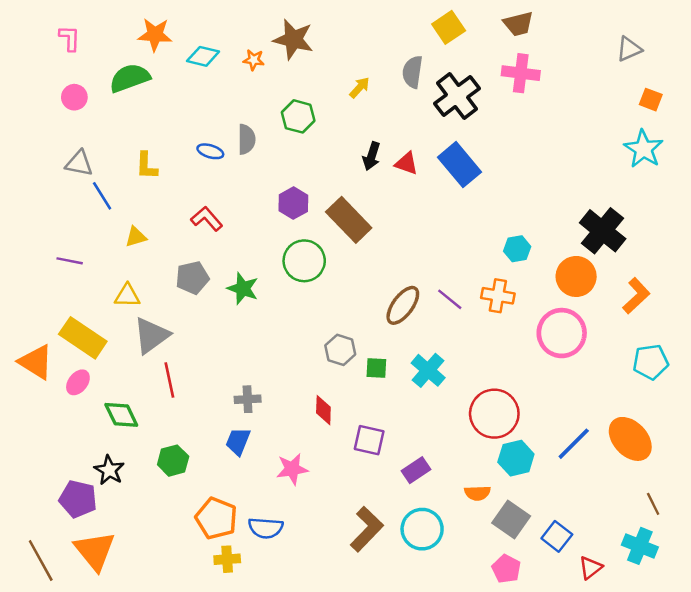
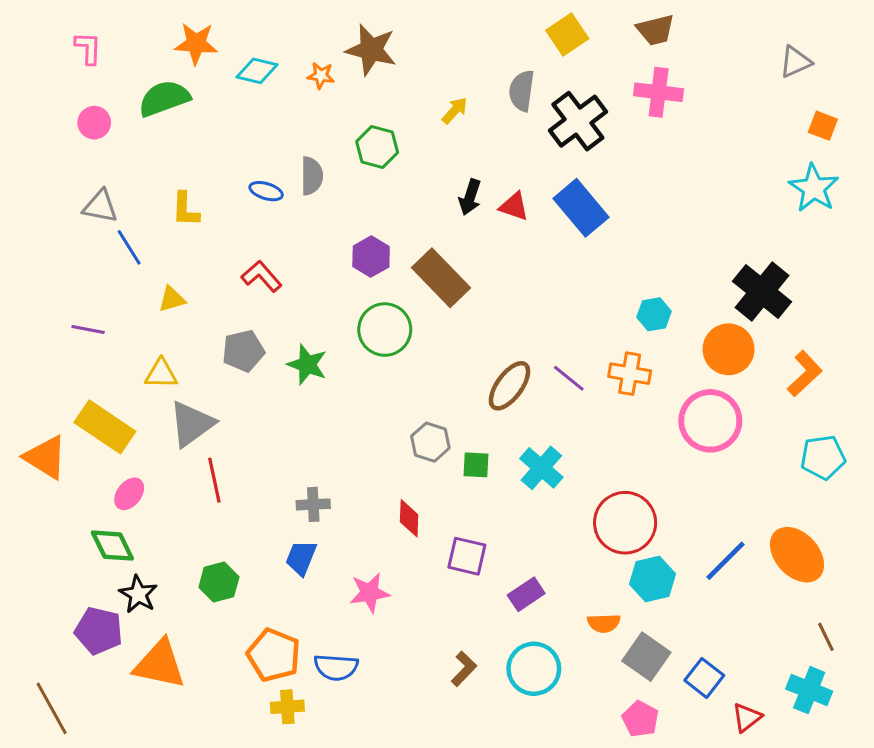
pink ellipse: (78, 382) -> (129, 494), moved
green diamond: (121, 415) -> (112, 546), moved
brown L-shape: (367, 529) -> (464, 669), size x0.6
orange triangle: (95, 551) -> (160, 664), moved, turned -39

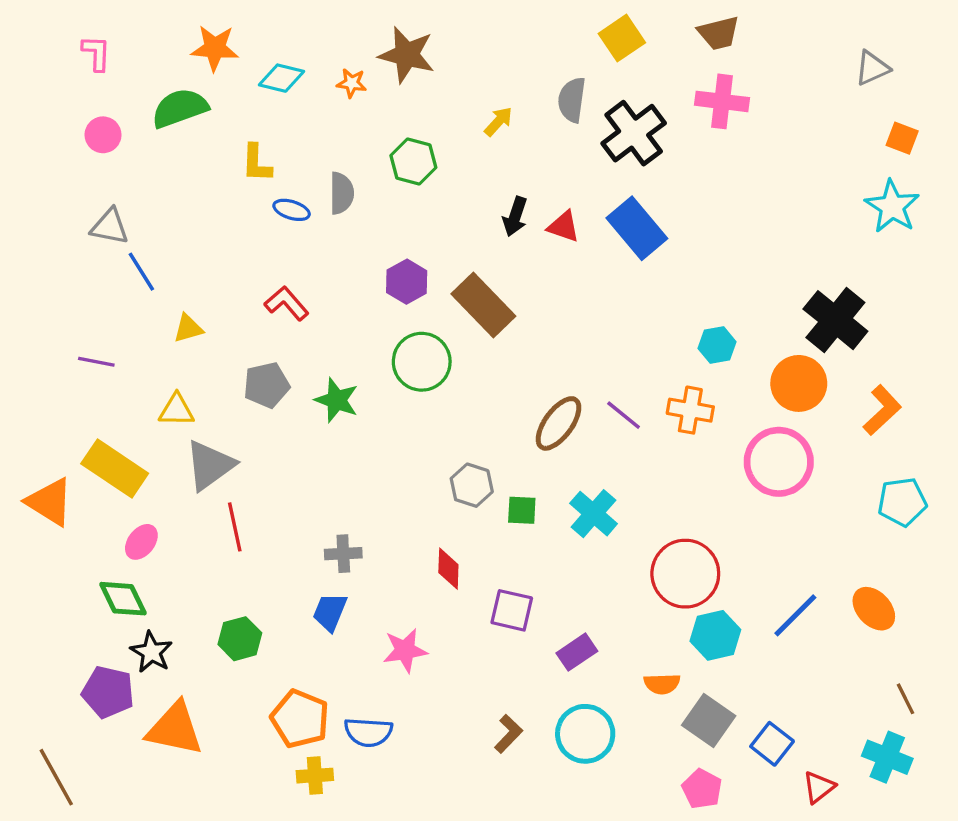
yellow L-shape: (185, 209) -> (257, 163), moved
orange ellipse: (797, 555) -> (874, 609), size x0.7

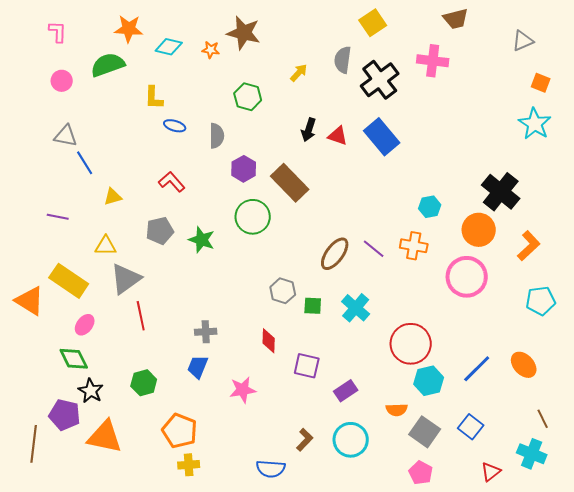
brown trapezoid: (719, 33) -> (456, 19), moved
gray semicircle: (342, 193) -> (217, 136), moved
blue semicircle: (368, 732) -> (271, 469), moved
blue square: (772, 744) -> (471, 427), moved
brown line: (56, 777) -> (34, 444), moved, turned 36

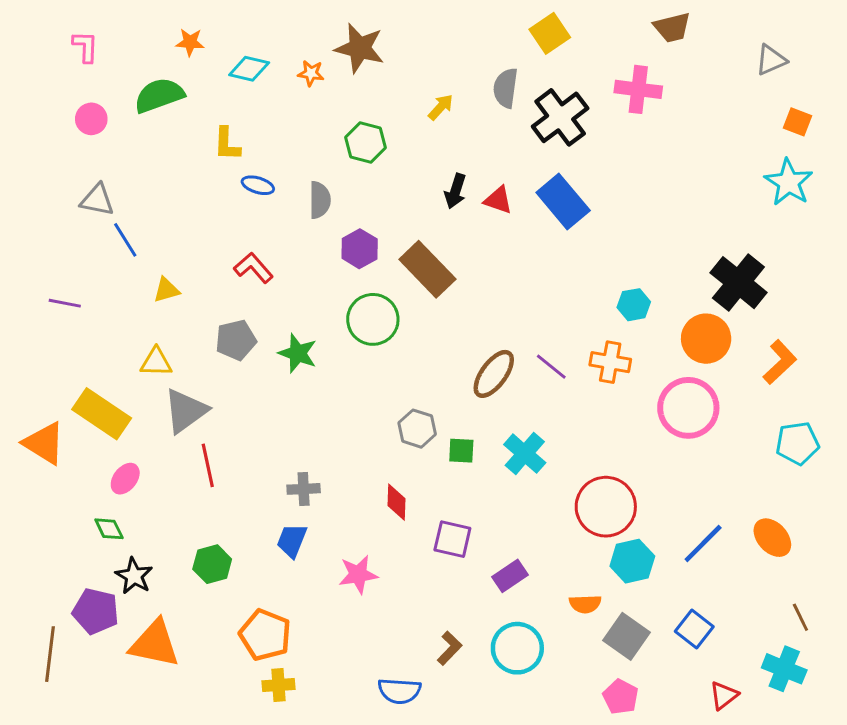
orange star: (129, 29) -> (190, 42), size x0.7
purple line: (58, 217) -> (65, 303), moved
green diamond: (74, 359) -> (109, 529), size x0.7

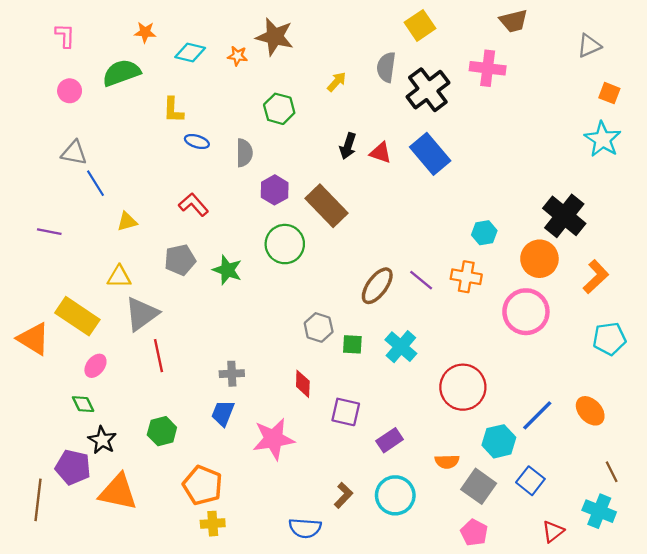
cyan hexagon: (632, 561) -> (499, 441), moved
pink star: (358, 574) -> (274, 439), size x1.4

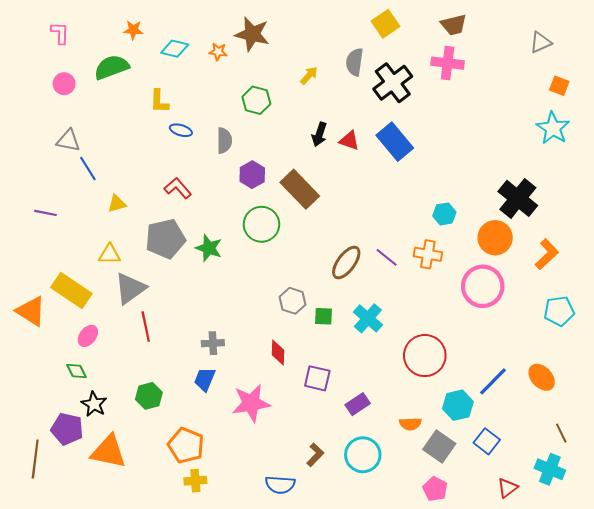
brown trapezoid: (514, 21) -> (454, 25), moved
gray pentagon: (180, 260) -> (165, 239), size x1.4

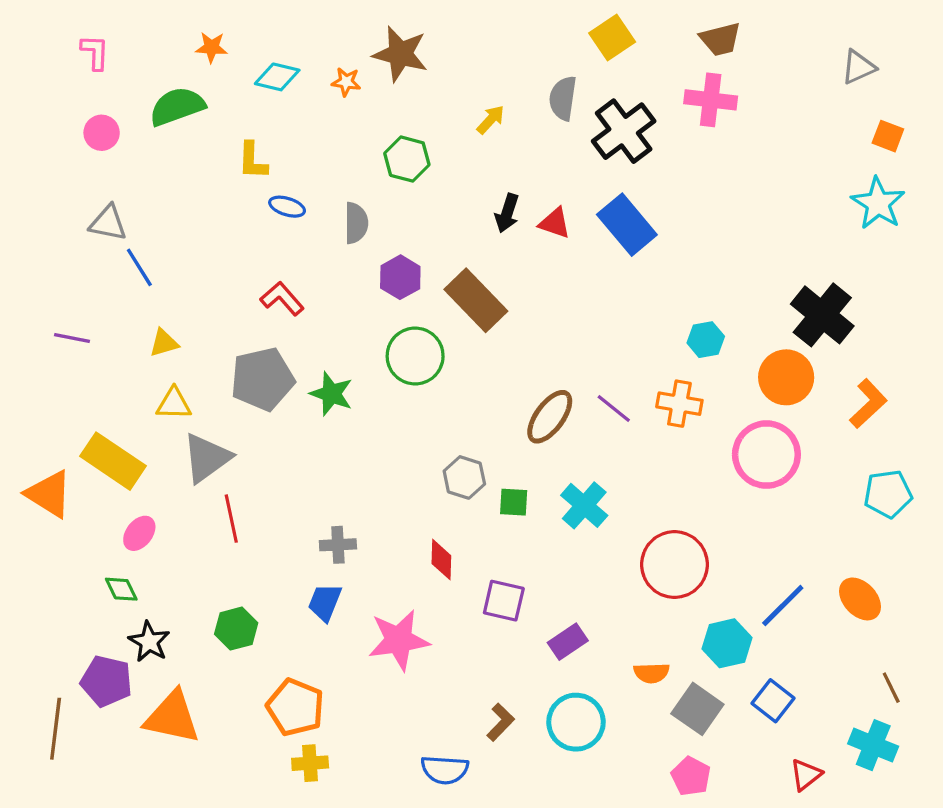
yellow triangle: (117, 204) -> (164, 343), moved

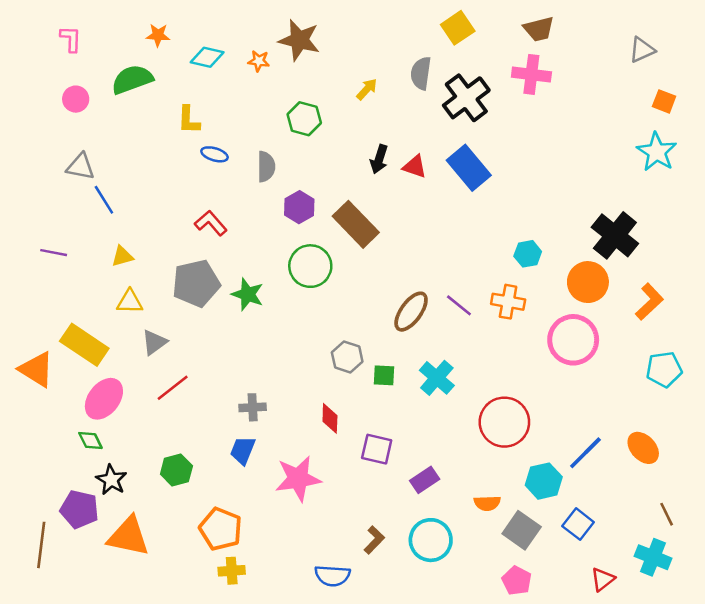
gray triangle: (207, 458) -> (154, 342), size x0.7
red line: (231, 519) -> (173, 388), turned 64
pink ellipse: (139, 533) -> (104, 399), size x1.6

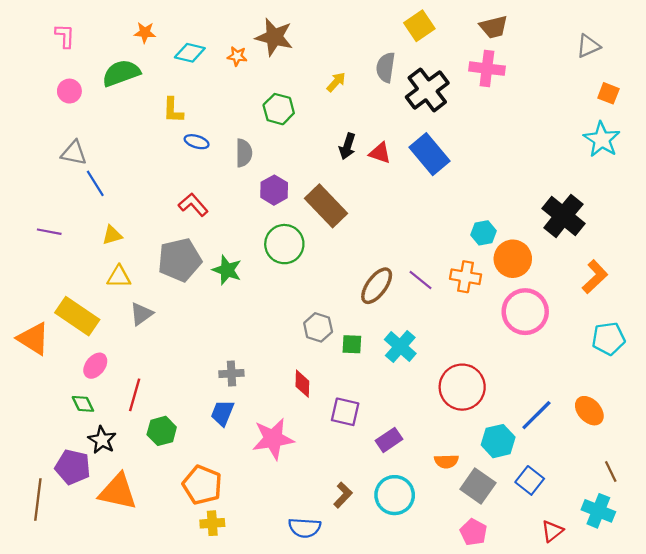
orange circle: (588, 282) -> (513, 259), moved
red line: (173, 388) -> (135, 395), moved, turned -36
pink ellipse: (104, 399) -> (95, 366), size x0.7

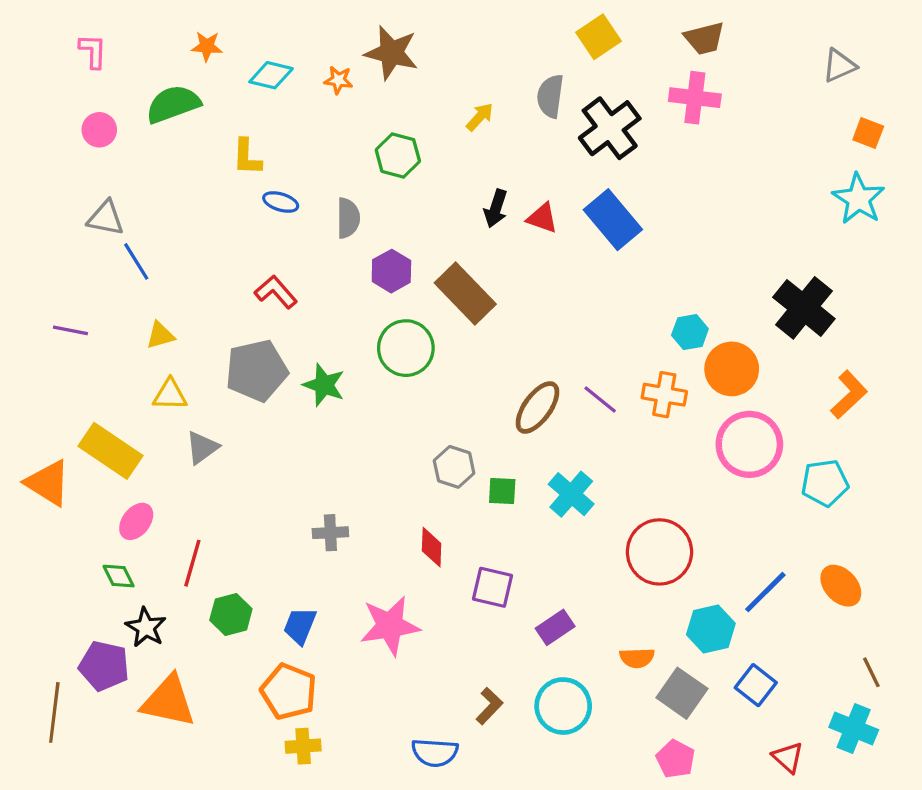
cyan pentagon: (608, 339) -> (825, 483), moved
blue trapezoid: (222, 413) -> (300, 626), moved
red triangle: (552, 531) -> (788, 757), turned -40

